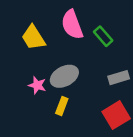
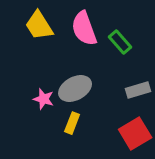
yellow trapezoid: (33, 37) -> (39, 25), moved

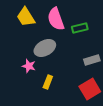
green rectangle: (120, 42) -> (80, 28), turned -63
gray ellipse: (75, 89) -> (45, 48), moved

